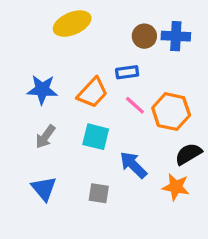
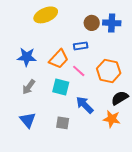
pink line: (135, 105) -> (79, 71), moved

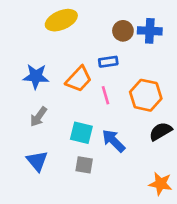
pink line: (79, 71) -> (106, 95), turned 32
cyan square: (61, 87) -> (81, 133), moved
orange star: (112, 119) -> (161, 184), moved

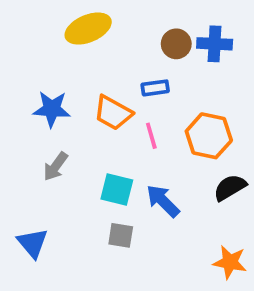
orange trapezoid: (79, 79) -> (113, 113), turned 76
blue triangle: (37, 161) -> (33, 243), moved

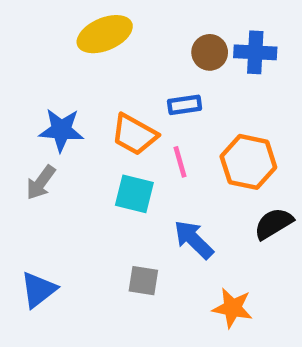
gray arrow: (56, 166) -> (41, 182), moved
cyan square: (117, 189) -> (134, 194), moved
blue triangle: (33, 243) -> (38, 290), turned 32
orange star: (230, 262) -> (232, 308), moved

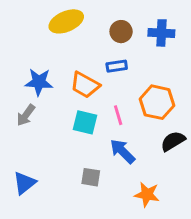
brown circle: (210, 52) -> (121, 32), moved
pink line: (180, 162) -> (118, 115), moved

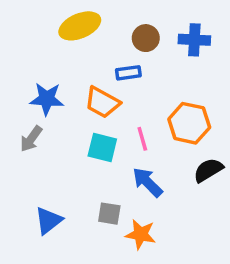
blue rectangle: (117, 66) -> (128, 73), moved
blue triangle: (24, 183) -> (48, 220), moved
orange star: (147, 194) -> (141, 234), moved

